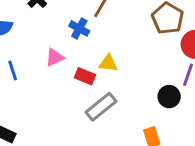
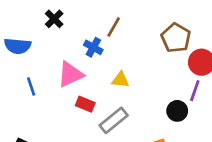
pink triangle: (55, 57) -> (70, 74), size x1.5
red rectangle: (85, 76) -> (85, 104), moved

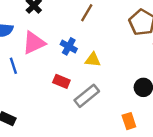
blue cross: (93, 47) -> (69, 46), moved
pink triangle: (70, 74) -> (34, 43), moved

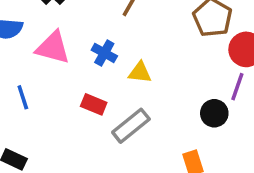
pink triangle: (34, 43) -> (53, 48), turned 40
blue line: (13, 66) -> (23, 97), moved

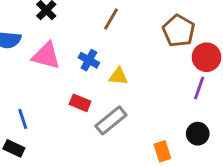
blue line: (23, 97) -> (23, 119), moved
black circle: (214, 113) -> (198, 134), moved

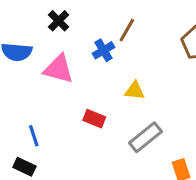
blue cross: (89, 60) -> (104, 50), moved, turned 30
gray rectangle: (111, 120) -> (145, 137), moved

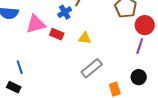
pink triangle: (59, 69) -> (36, 24), turned -30
red rectangle: (94, 119) -> (57, 34), moved

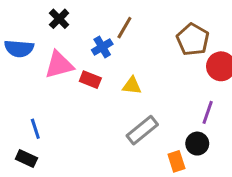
purple line: (140, 46) -> (208, 112), moved
black circle: (139, 77) -> (197, 144), moved

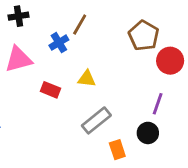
black cross: (59, 19) -> (19, 16), turned 36
red rectangle: (90, 80) -> (51, 90), moved
orange rectangle: (176, 161) -> (117, 150), moved

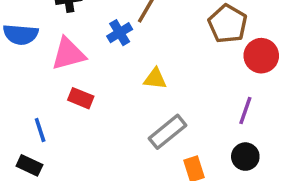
red rectangle: (51, 90) -> (81, 98), moved
black circle: (148, 133) -> (245, 157), moved

